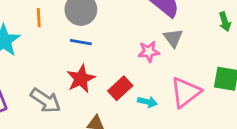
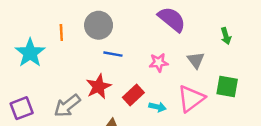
gray triangle: (173, 38) -> (196, 60), moved
blue line: (81, 42) -> (113, 54), moved
gray arrow: (46, 100) -> (67, 106), turned 108

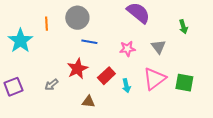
green square: (227, 87) -> (184, 83), moved
gray arrow: (67, 106) -> (51, 85), size x0.6
cyan arrow: (157, 107) -> (126, 86), turned 64

